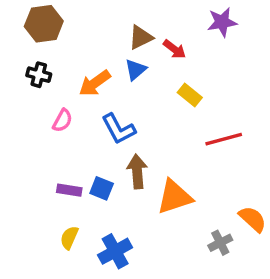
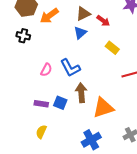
orange arrow: (95, 83) -> (49, 16), moved
pink semicircle: (62, 121) -> (46, 70), moved
blue cross: (115, 251) -> (91, 140), moved

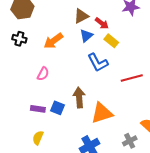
orange arrow: (49, 16) -> (53, 41), moved
blue triangle: (80, 33) -> (86, 36), moved
yellow rectangle: (112, 48) -> (111, 41), moved
blue L-shape: (70, 68) -> (98, 62), moved

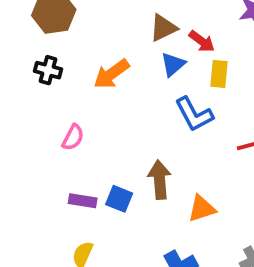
yellow rectangle: (111, 41) -> (219, 74), turned 56
pink semicircle: (43, 74) -> (73, 137), moved
orange triangle: (102, 113) -> (202, 208), size x0.7

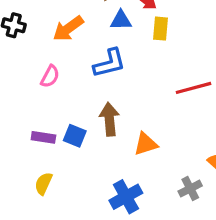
blue triangle: (173, 64) -> (121, 20), turned 40
blue L-shape: (194, 114) -> (109, 63), moved, turned -76
pink semicircle: (73, 137) -> (50, 76), moved

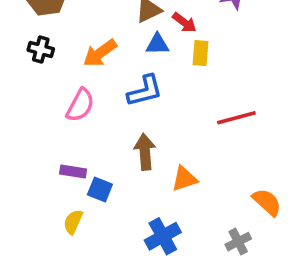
pink semicircle: (50, 76) -> (80, 105), size x1.4
blue square: (75, 136) -> (100, 190), moved
gray cross: (190, 188) -> (238, 242), moved

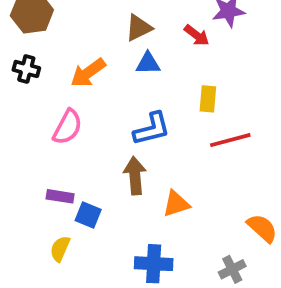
red arrow: (184, 23) -> (197, 35), moved
yellow rectangle: (200, 53) -> (208, 99), moved
blue L-shape: (145, 91) -> (152, 129), moved
blue cross: (163, 236) -> (154, 264), turned 32

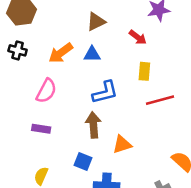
red arrow: (197, 35) -> (138, 37), moved
blue triangle: (148, 63) -> (92, 54), moved
purple rectangle: (60, 196) -> (41, 129), moved
blue square: (88, 215) -> (83, 161), moved

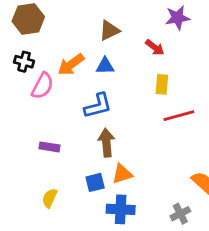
pink semicircle: (46, 91) -> (43, 86), moved
blue L-shape: (105, 92) -> (98, 106), moved
orange triangle: (122, 144) -> (122, 174), moved
blue square: (83, 161) -> (95, 182), turned -36

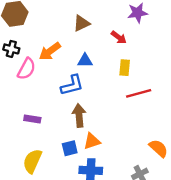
blue triangle: (105, 66) -> (85, 61), moved
yellow semicircle: (50, 198) -> (32, 161), size x1.5

